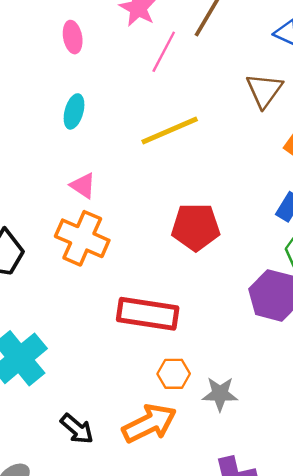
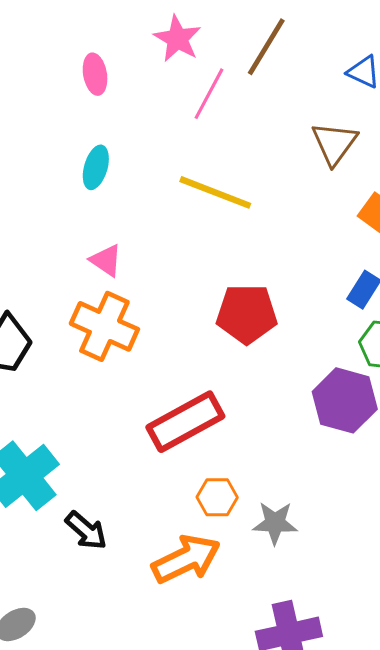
yellow line: (170, 130) -> (215, 192), turned 44
red rectangle: (148, 314) -> (185, 422), turned -38
black arrow: (77, 429) -> (86, 530), moved

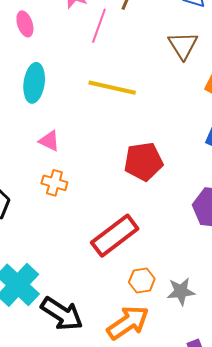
cyan ellipse: (96, 167) -> (34, 83), size x1.4
orange cross: (104, 326) -> (54, 183), size x0.6
black arrow: (86, 530) -> (62, 314), size x1.5

